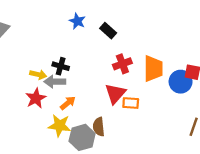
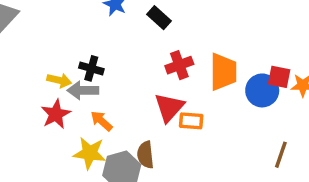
orange arrow: (68, 103) -> (101, 121), turned -98

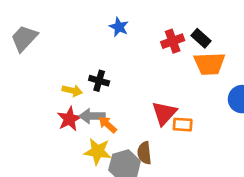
black rectangle: (159, 18) -> (201, 38), moved
red cross: (179, 65) -> (173, 41), moved
orange trapezoid: (223, 72) -> (209, 64), moved, turned 88
gray arrow: (83, 90) -> (92, 116), moved

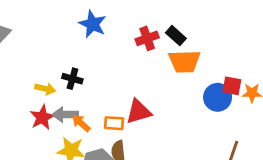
blue star: (119, 27) -> (93, 24), size x1.4
red triangle: (164, 113) -> (139, 112), turned 32
orange rectangle: (183, 125) -> (114, 123), moved

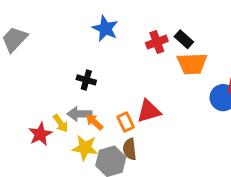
yellow arrow: (45, 89) -> (61, 123), moved, turned 42
red star: (42, 117) -> (40, 134), moved
orange rectangle: (114, 123) -> (126, 122), turned 60

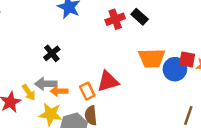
orange trapezoid: (192, 64) -> (152, 58), moved
black cross: (86, 80) -> (52, 53), turned 35
orange arrow: (94, 122) -> (59, 91), turned -42

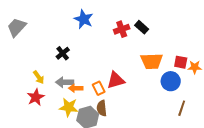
black cross: (52, 53) -> (63, 53), moved
blue circle: (175, 69) -> (171, 81), moved
yellow arrow: (29, 92) -> (39, 77), moved

